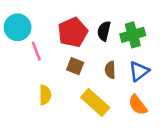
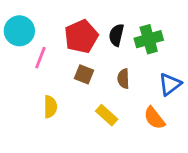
pink line: (36, 51) -> (40, 58), turned 42
blue triangle: (139, 71) -> (170, 84), moved
yellow rectangle: (95, 102) -> (107, 115), size x0.7

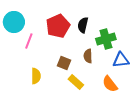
green cross: (149, 39) -> (106, 39), moved
brown square: (84, 74) -> (64, 63), moved
blue triangle: (170, 84) -> (121, 60), turned 30

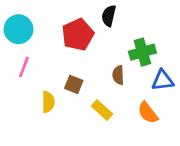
black semicircle: (83, 25) -> (109, 16), moved
pink line: (29, 41) -> (24, 67), moved
brown square: (64, 63) -> (74, 84), moved

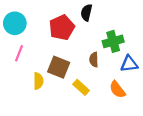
brown square: (74, 84) -> (59, 67), size x1.5

